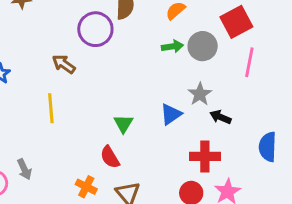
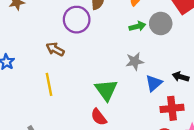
gray star: (200, 94) -> (135, 61), moved, turned 30
blue triangle: (171, 114) -> (154, 83), moved
green triangle: (123, 124) -> (106, 90), size x1.5

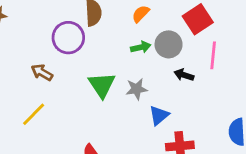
black arrow: (181, 77) -> (184, 75), moved
yellow line: (49, 84) -> (34, 114), turned 55
green triangle: (106, 90) -> (102, 85), moved

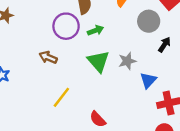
green arrow: (141, 47) -> (95, 30), moved
black arrow: (184, 75) -> (164, 45), turned 112
yellow line: (34, 114) -> (61, 97), moved

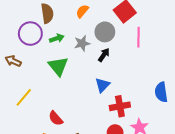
black arrow: (164, 45) -> (104, 55), moved
gray star: (127, 61) -> (82, 43), moved

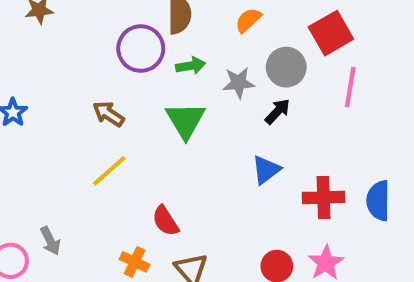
brown arrow: (13, 61) -> (108, 114), moved
red cross: (120, 106) -> (323, 197), moved

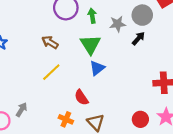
green arrow: (191, 66) -> (92, 16), turned -88
blue triangle: (266, 170) -> (97, 68), moved
gray arrow: (50, 241) -> (21, 110), turned -120

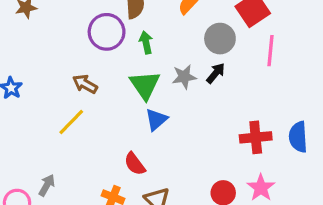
gray star: (118, 24) -> (184, 77), moved
yellow line: (51, 72) -> (71, 122), moved

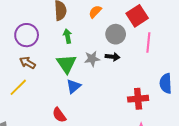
purple circle: (107, 32) -> (27, 35), moved
black arrow: (216, 73) -> (113, 57), turned 56
blue semicircle: (298, 137) -> (166, 83), moved

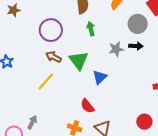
green triangle: (66, 64) -> (79, 60), moved

